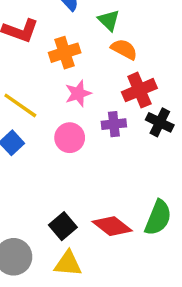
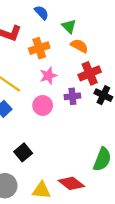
black square: (63, 226) -> (23, 152), moved
red diamond: (112, 226) -> (71, 183), moved

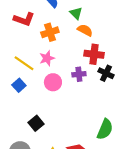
red cross: (90, 73) -> (94, 54), turned 30
pink star: (48, 76) -> (47, 58), moved

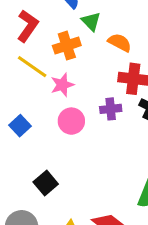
green triangle: (76, 13) -> (91, 21), moved
red L-shape: (24, 19) -> (28, 26), turned -75
yellow line: (24, 63) -> (32, 67), moved

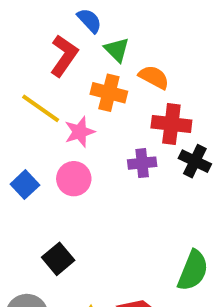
red L-shape: (28, 26) -> (64, 56), moved
orange cross: (67, 46) -> (109, 93), moved, turned 32
pink circle: (71, 121) -> (74, 179), moved

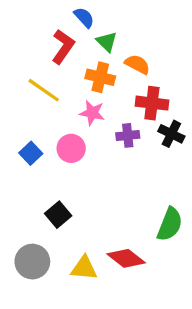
pink star: (80, 132) -> (92, 113), moved, turned 30

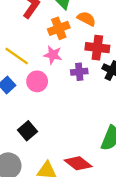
orange cross: (100, 77) -> (59, 28), turned -35
yellow line: (44, 90) -> (17, 56), moved

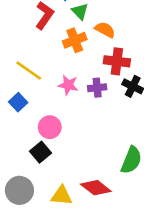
pink star: (53, 55) -> (68, 85), moved
pink circle: (37, 81) -> (50, 127), moved

